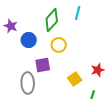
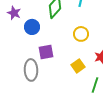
yellow circle: (59, 45) -> (81, 34), moved

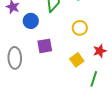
gray ellipse: (31, 70) -> (15, 58), moved

